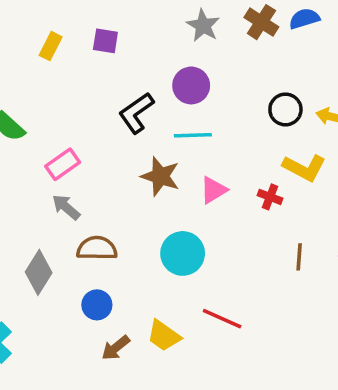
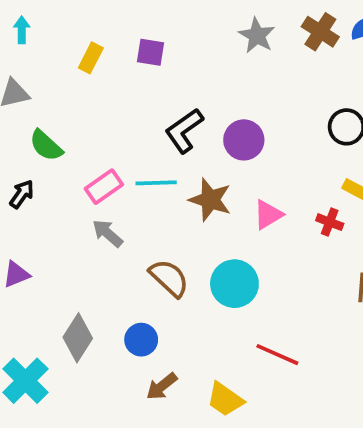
purple circle: (191, 85) -> (244, 140), moved
cyan line: (193, 135) -> (156, 183), moved
brown semicircle: (97, 248) -> (169, 278), moved, turned 42
gray diamond: (39, 272) -> (78, 338), moved
yellow trapezoid: (164, 336) -> (225, 399), moved

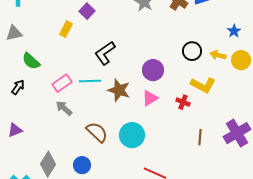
purple square: (151, 52) -> (87, 11), turned 35
yellow rectangle: (91, 58) -> (66, 29), moved
purple circle: (244, 140) -> (153, 70), moved

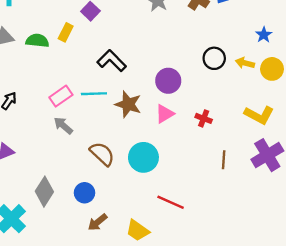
black L-shape: (105, 53) -> (112, 61), turned 80
green semicircle: (31, 61) -> (37, 41), moved, turned 144
yellow L-shape: (203, 85) -> (259, 115), moved

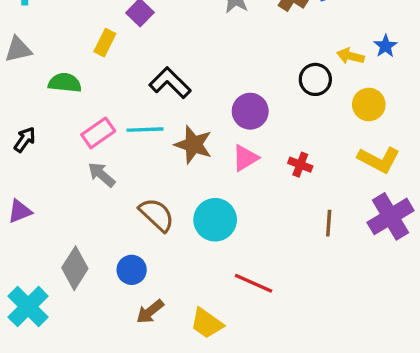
green semicircle: (37, 41) -> (65, 83), moved
yellow arrow: (245, 63) -> (350, 56), moved
yellow circle: (272, 69) -> (369, 105), moved

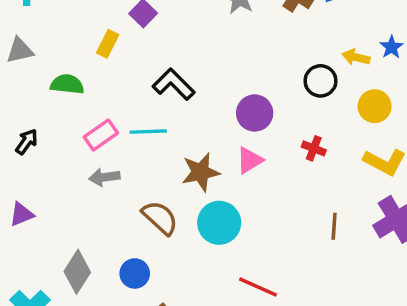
brown star: (193, 145) -> (201, 172), moved, turned -30
red cross: (300, 165) -> (314, 148), moved
gray arrow: (102, 175) -> (104, 177), turned -48

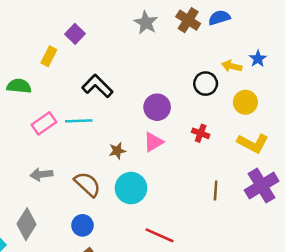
brown star: (201, 172) -> (117, 151), size x0.6
gray arrow: (104, 177) -> (41, 174), moved
blue circle: (135, 273) -> (82, 225), moved

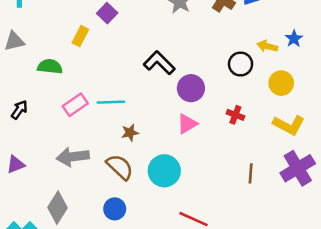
black L-shape: (97, 86) -> (159, 63), moved
brown star: (117, 151) -> (130, 133), moved
gray arrow: (41, 174) -> (73, 157), size x1.4

